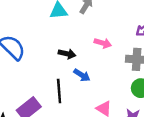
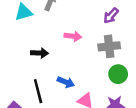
blue arrow: (82, 75) -> (66, 82), moved

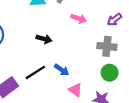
pink arrow: (73, 36) -> (79, 18), moved
black line: (38, 91) -> (35, 72), turned 60

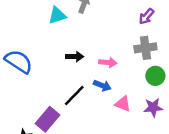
pink arrow: (79, 18) -> (108, 62), moved

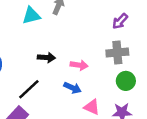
black line: (74, 96) -> (29, 89), moved

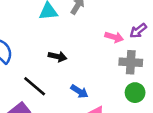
pink arrow: (79, 65) -> (114, 37), moved
black line: (29, 89) -> (35, 86), turned 75

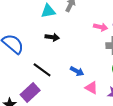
black arrow: (57, 57) -> (52, 37), moved

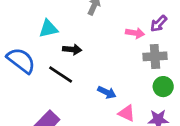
cyan triangle: (48, 11) -> (48, 29), moved
black line: (42, 70) -> (61, 74), moved

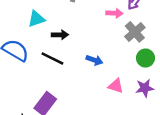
gray cross: (155, 56) -> (135, 32), turned -30
blue arrow: (107, 92) -> (94, 60), moved

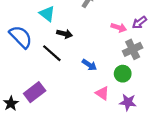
cyan triangle: (36, 19) -> (47, 14), turned 42
green circle: (145, 58) -> (123, 74), moved

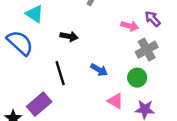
cyan triangle: (47, 14) -> (35, 14), moved
purple arrow: (139, 22) -> (153, 19), turned 88
black line: (52, 53) -> (60, 73), moved, turned 35

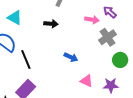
black arrow: (69, 36) -> (51, 24), moved
black line: (60, 73) -> (26, 59), moved
green circle: (137, 78) -> (120, 60), moved

